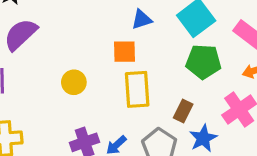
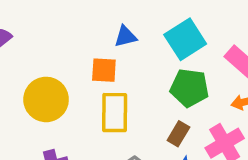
yellow circle: (74, 82) -> (46, 99), size x1.6
brown rectangle: (183, 111) -> (178, 134), moved

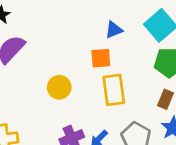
yellow circle: (46, 99) -> (59, 87), size x0.7

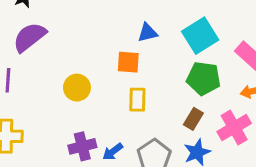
yellow rectangle: (114, 90) -> (137, 100), size x0.7

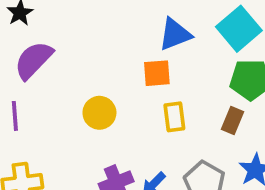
blue triangle: (148, 33) -> (175, 34), size x1.4
brown rectangle: (193, 119) -> (232, 120), moved

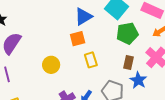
brown rectangle: (232, 120) -> (129, 62), moved

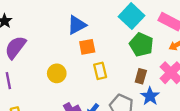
blue triangle: (83, 17) -> (77, 25), moved
green pentagon: (127, 33) -> (141, 45), turned 30

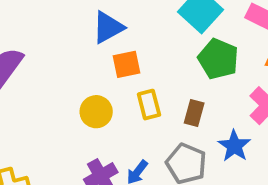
yellow circle: (57, 73) -> (96, 112), moved
brown rectangle: (141, 76) -> (194, 113), moved

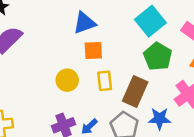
brown rectangle: (194, 113) -> (135, 91), size x1.6
blue star: (234, 146) -> (160, 119), turned 30

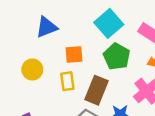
orange square: (93, 50) -> (74, 54), moved
yellow circle: (67, 80) -> (32, 69), moved

